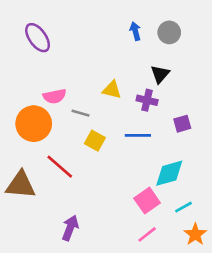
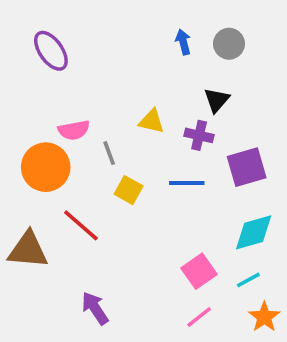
gray line: (81, 113) -> (109, 153), turned 54
purple square: (182, 124) -> (247, 167), size x1.6
cyan diamond: (169, 173) -> (254, 232), moved
purple arrow: (70, 228) -> (95, 308), turned -55

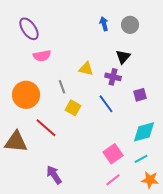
pink semicircle: (74, 130) -> (42, 56), moved
purple square: (247, 167) -> (140, 95), size x0.6
blue line: (187, 183) -> (106, 104), turned 54
orange star: (264, 317) -> (150, 180), turned -30

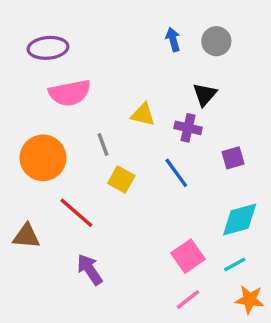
purple ellipse: (29, 29) -> (48, 48), turned -60
pink semicircle: (42, 56) -> (70, 93), size x1.4
brown triangle: (16, 142) -> (26, 236), size x0.7
purple arrow: (54, 175) -> (90, 269), moved

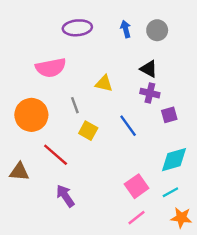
purple ellipse: (48, 48) -> (77, 28), moved
black triangle: (205, 95) -> (149, 69), turned -42
purple cross: (188, 128) -> (150, 93), moved

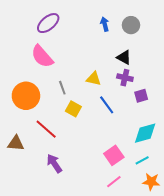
purple ellipse: (77, 28) -> (48, 23), moved, turned -35
pink semicircle: (51, 68) -> (42, 56), turned 60
yellow triangle: (104, 83) -> (94, 79), moved

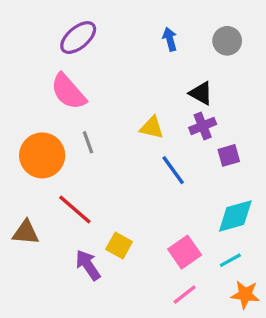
gray circle: (131, 25) -> (227, 41), moved
purple cross: (125, 78) -> (203, 126), turned -35
gray line: (62, 88) -> (88, 142), moved
yellow square: (73, 109) -> (119, 245), moved

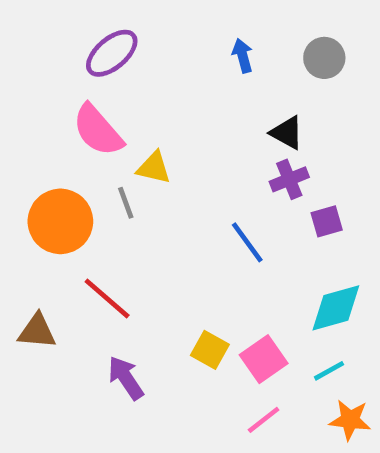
yellow triangle: (152, 128) -> (154, 168), moved
yellow square: (119, 245) -> (210, 350), moved

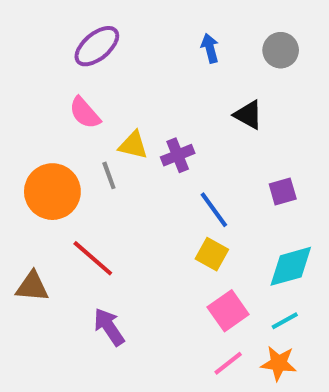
pink semicircle: (98, 130) -> (85, 113), size x0.7
purple cross: (289, 179) -> (178, 155), moved
yellow square: (210, 350) -> (212, 254), moved
orange star: (350, 420) -> (279, 363), moved

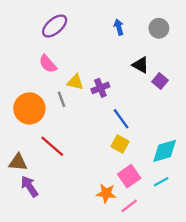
purple square: (283, 192) -> (160, 81), moved, turned -35
purple arrow: (109, 327) -> (29, 186), moved
orange star: (279, 363) -> (106, 193), moved

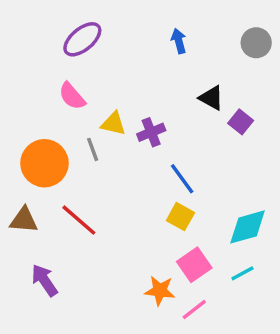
gray circle: (159, 28) -> (256, 43), moved
brown triangle: (18, 162) -> (24, 220), moved

